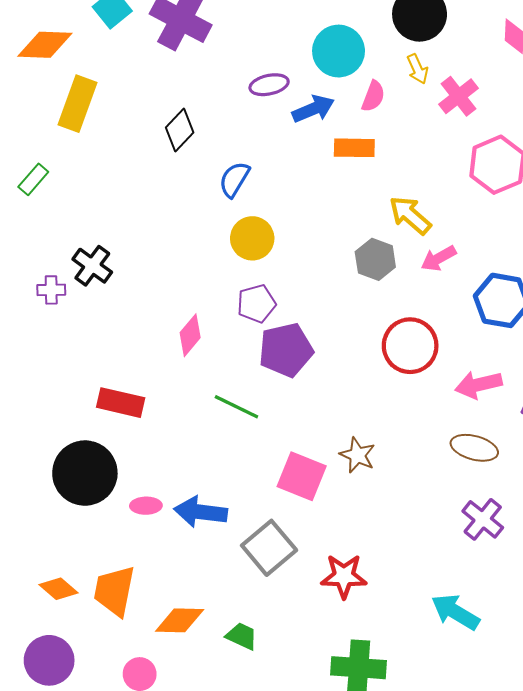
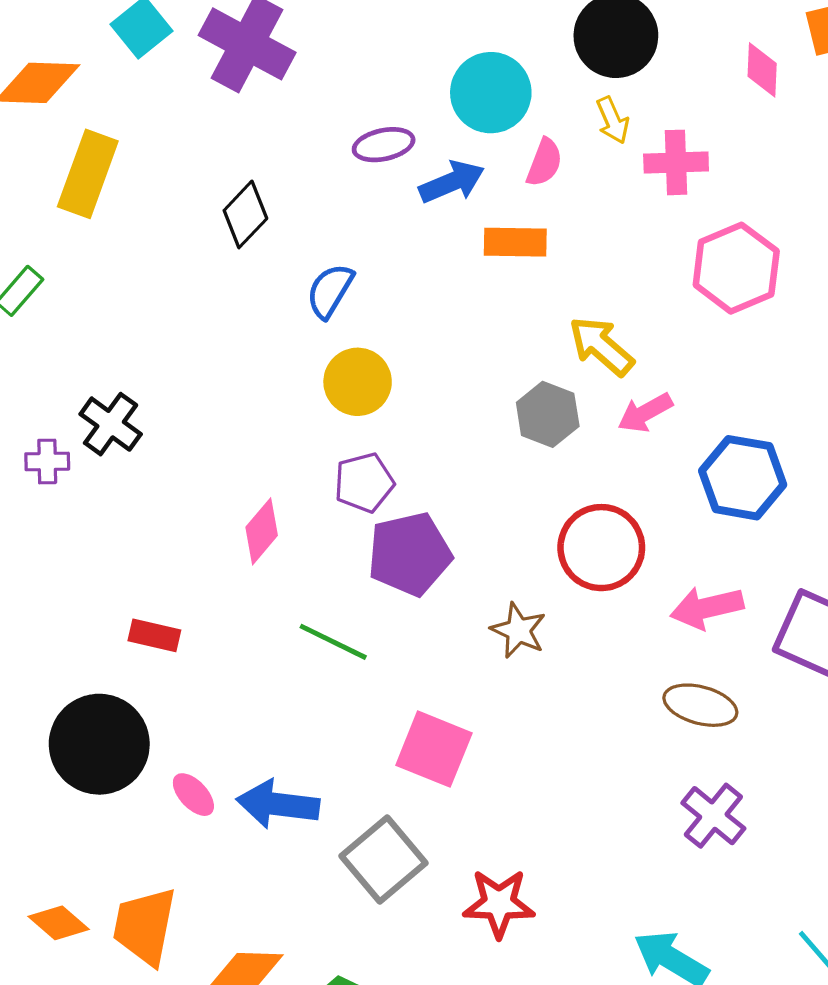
pink cross: (458, 96) -> (676, 162), turned 36
red rectangle: (121, 403) -> (154, 635), size x0.7
brown star: (357, 455) -> (518, 630), moved
pink ellipse: (146, 506) -> (193, 795), turned 48

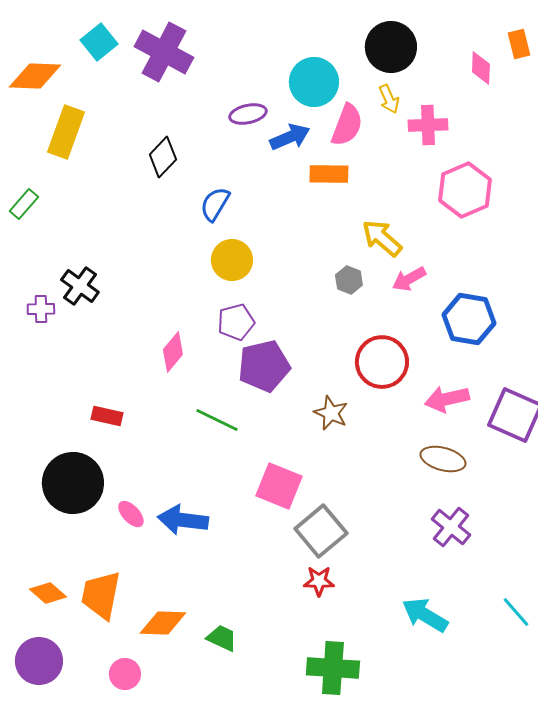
pink semicircle: (544, 162) -> (347, 125), size x1.4
gray hexagon: (548, 414) -> (349, 280), size x0.7
gray square: (384, 860) -> (321, 531), moved
red star: (499, 903) -> (319, 581), size x0.7

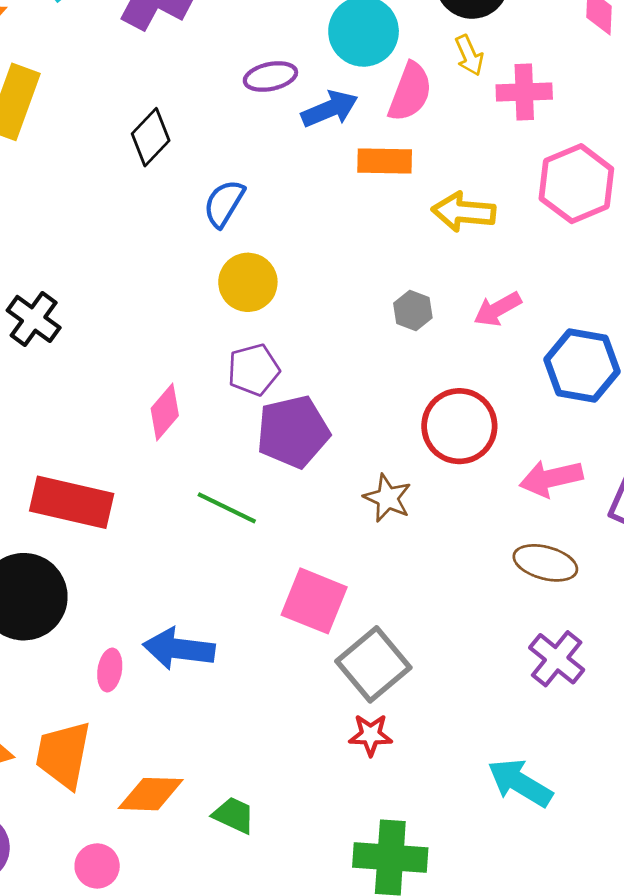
yellow arrow: (382, 238) -> (464, 212), moved, turned -36
red rectangle: (107, 416) -> (72, 502), size x1.8
pink ellipse: (131, 514) -> (110, 670), moved, turned 52

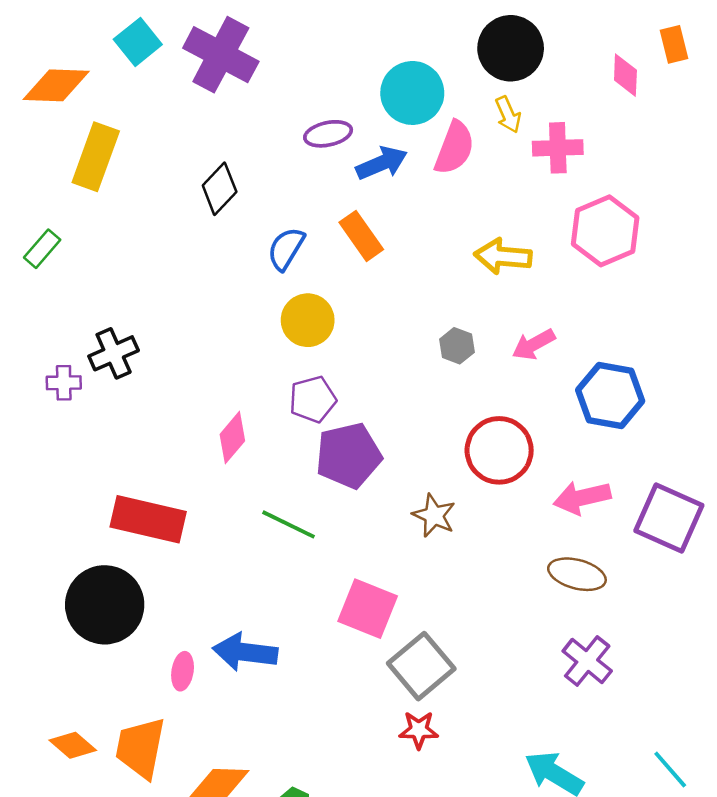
orange rectangle: (385, 161) -> (361, 236), moved, turned 54
black cross: (34, 319) -> (114, 353), turned 30

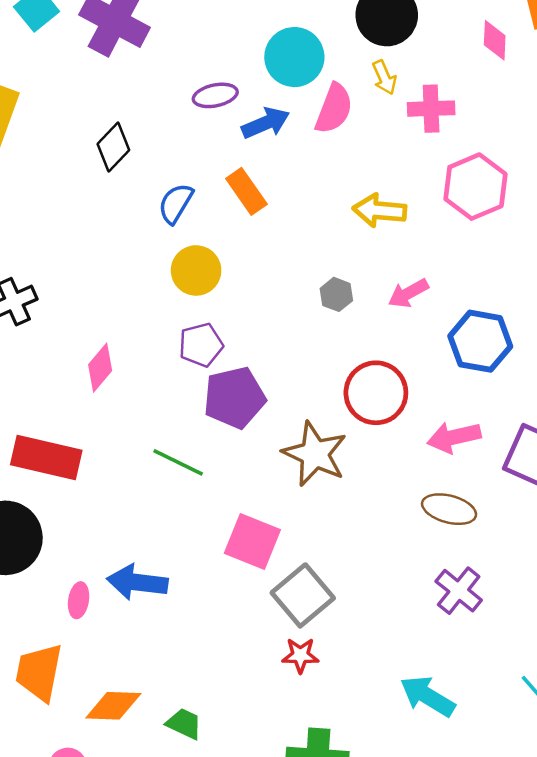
pink diamond: (232, 438) -> (100, 368), moved
brown star: (434, 515) -> (315, 454), size x1.6

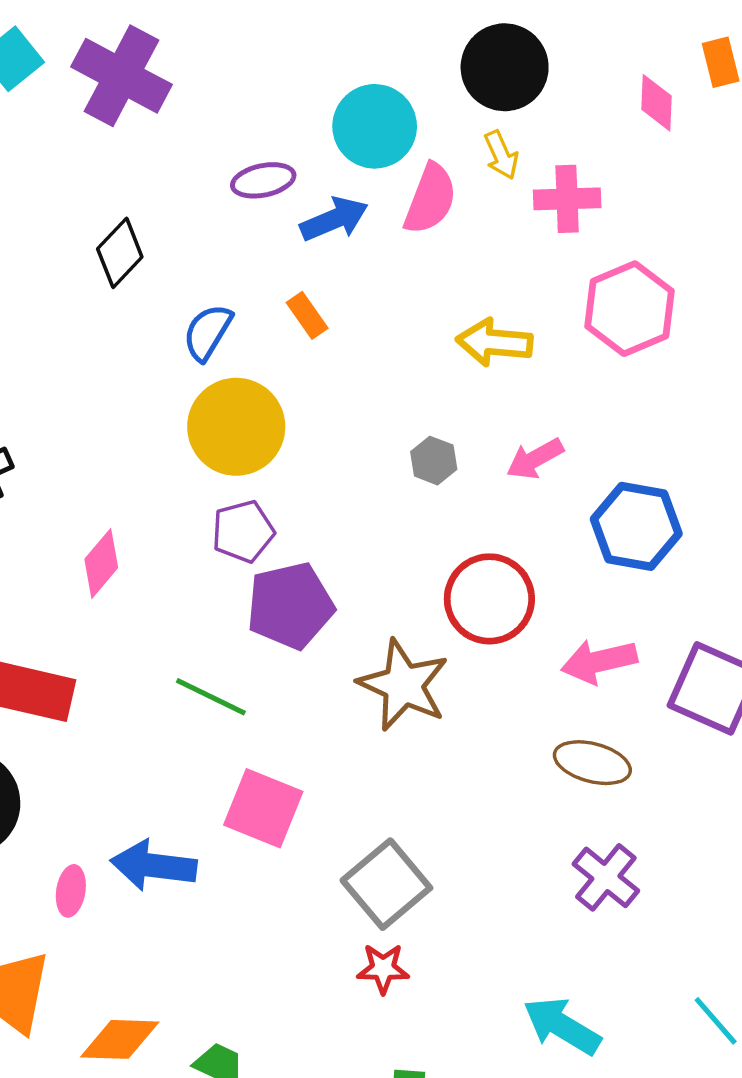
orange rectangle: (246, 191) -> (307, 315), size x0.7
yellow circle: (196, 270) -> (236, 427), size x1.4
pink square: (252, 541) -> (263, 808), moved

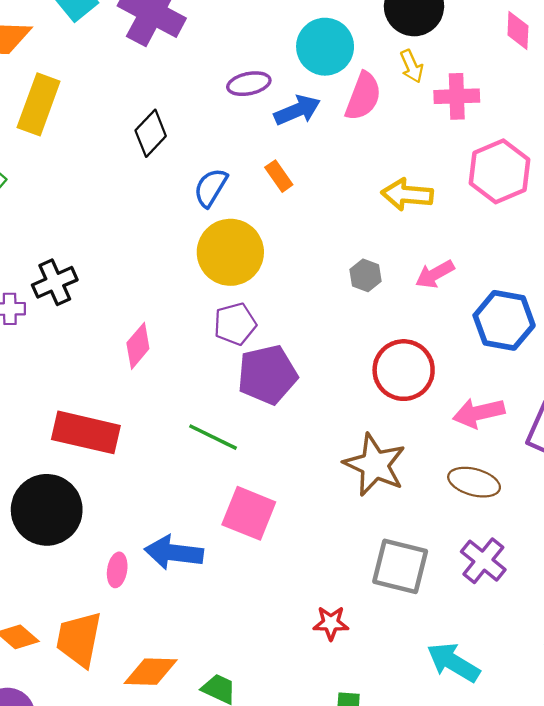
brown star: (403, 685) -> (375, 465), moved
gray square: (386, 884) -> (400, 566), moved, turned -36

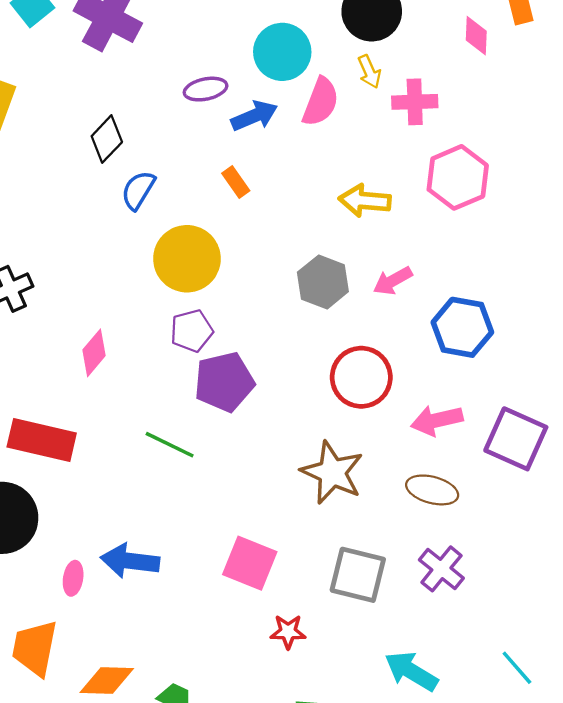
blue semicircle: (211, 188) -> (138, 190), moved
gray hexagon: (365, 275) -> (323, 282), size x1.6
pink square: (249, 513) -> (250, 563), moved

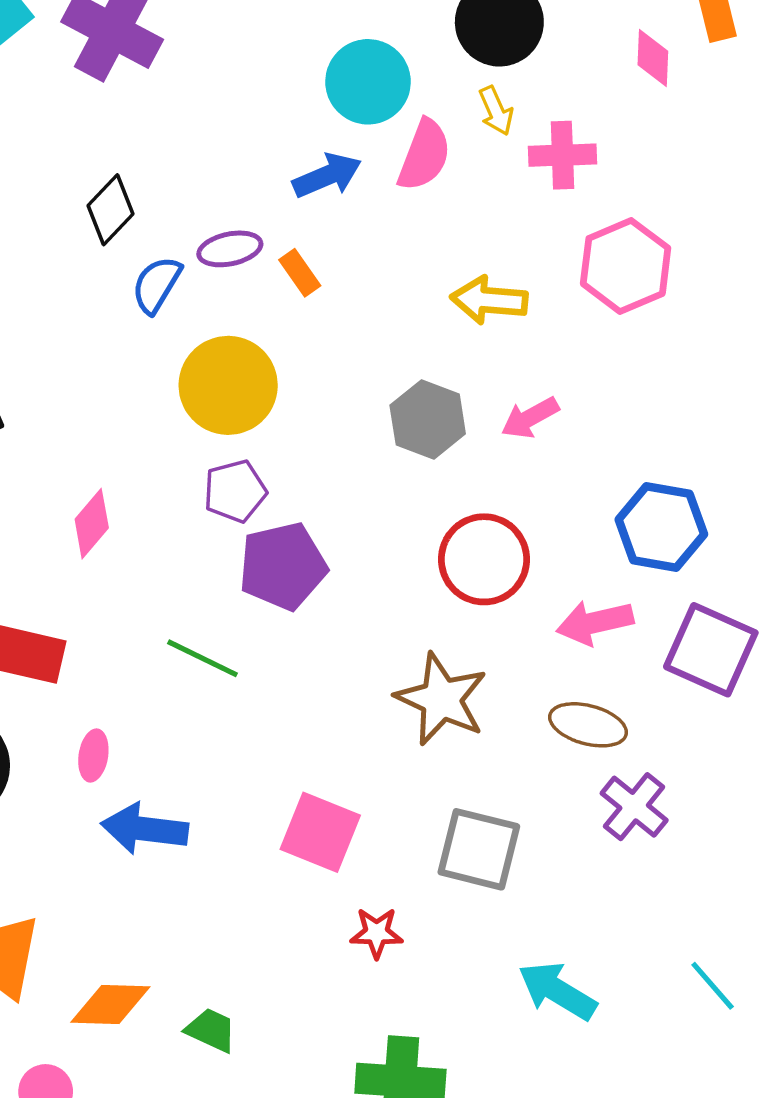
purple ellipse: (206, 89) -> (230, 249), moved
blue hexagon: (462, 327) -> (661, 527), moved
purple cross: (441, 569) -> (634, 807), moved
pink ellipse: (73, 578) -> (93, 755), moved

